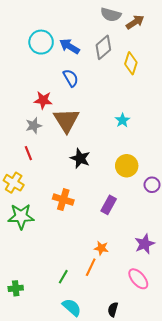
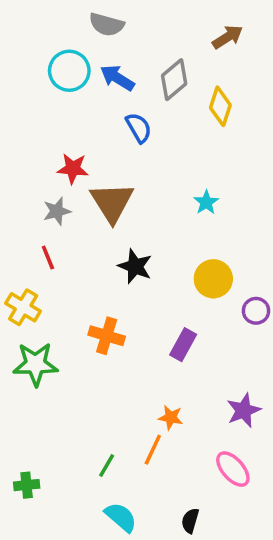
gray semicircle: (111, 15) -> (107, 25), moved
blue semicircle: (71, 78) -> (139, 128), moved

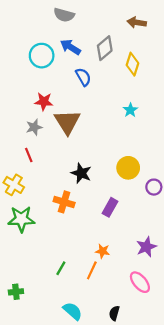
brown arrow: (228, 37) -> (137, 22), turned -138
cyan circle: (69, 71) -> (42, 56), moved
cyan star: (206, 202) -> (130, 110), moved
black star: (135, 266) -> (81, 173), moved
green line: (107, 466) -> (61, 268), moved

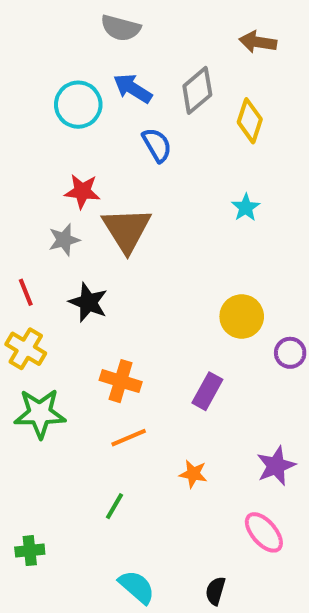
red line: (29, 155) -> (26, 292), moved
black star: (81, 173) -> (88, 302), moved
orange line: (92, 270) -> (129, 438), moved, turned 42

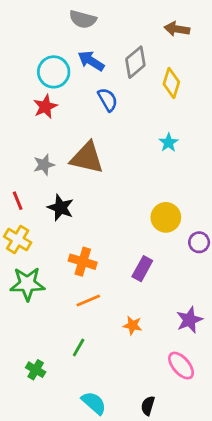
red star: (82, 191) -> (45, 107), moved, turned -30
brown triangle: (127, 230) -> (87, 158), turned -45
green cross: (30, 551) -> (36, 370), moved, turned 36

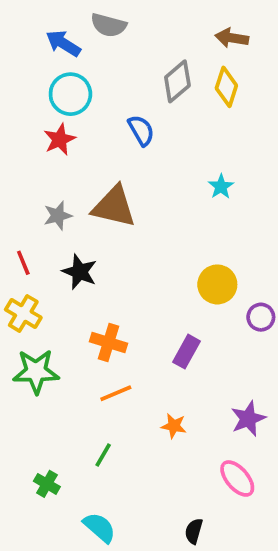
blue arrow: (91, 61) -> (63, 43), moved
yellow diamond: (171, 83) -> (226, 87), moved
cyan semicircle: (94, 403) -> (99, 527), moved

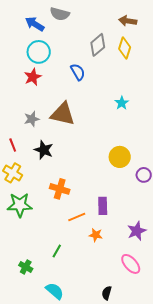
purple rectangle: (187, 352) -> (103, 206), moved, turned -30
orange line: (116, 393) -> (77, 217), moved

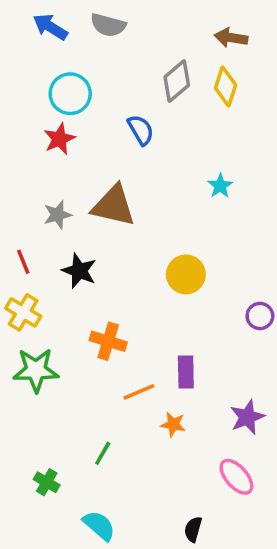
blue arrow: (35, 24) -> (50, 27), moved
yellow circle: (120, 157) -> (186, 274), moved

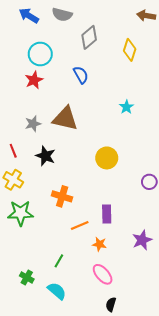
brown arrow: (231, 38) -> (146, 16), moved
gray diamond: (177, 81) -> (89, 37), moved
pink ellipse: (236, 477) -> (103, 274), moved
cyan semicircle: (99, 526) -> (57, 291), moved

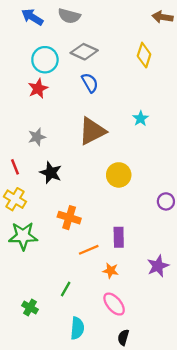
gray diamond: (89, 37) -> (84, 52), moved, turned 65
brown triangle: (65, 118) -> (92, 131), moved, turned -40
cyan semicircle: (57, 291) -> (77, 328), moved, turned 54

